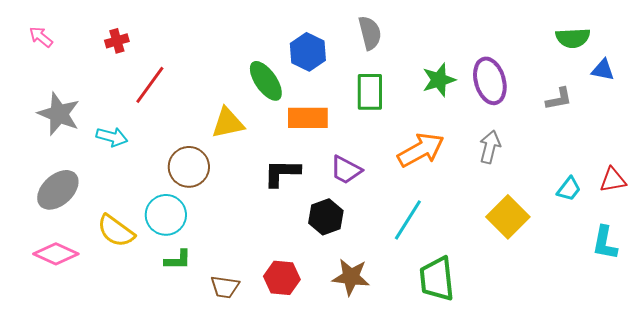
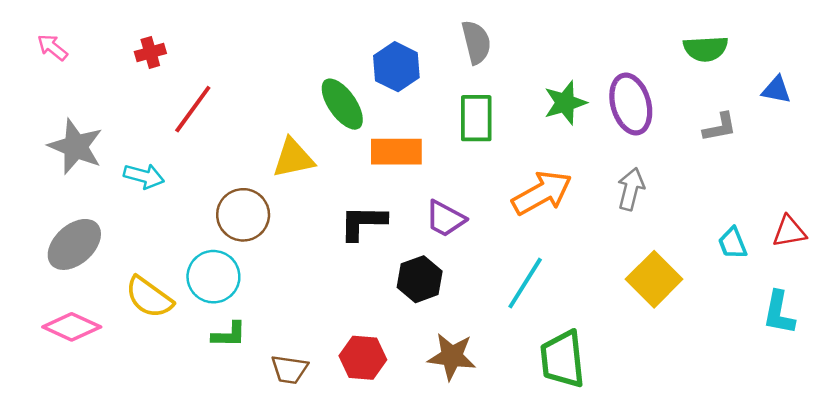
green semicircle: (573, 38) -> (706, 49), moved
cyan trapezoid: (569, 189) -> (733, 243), turned 120

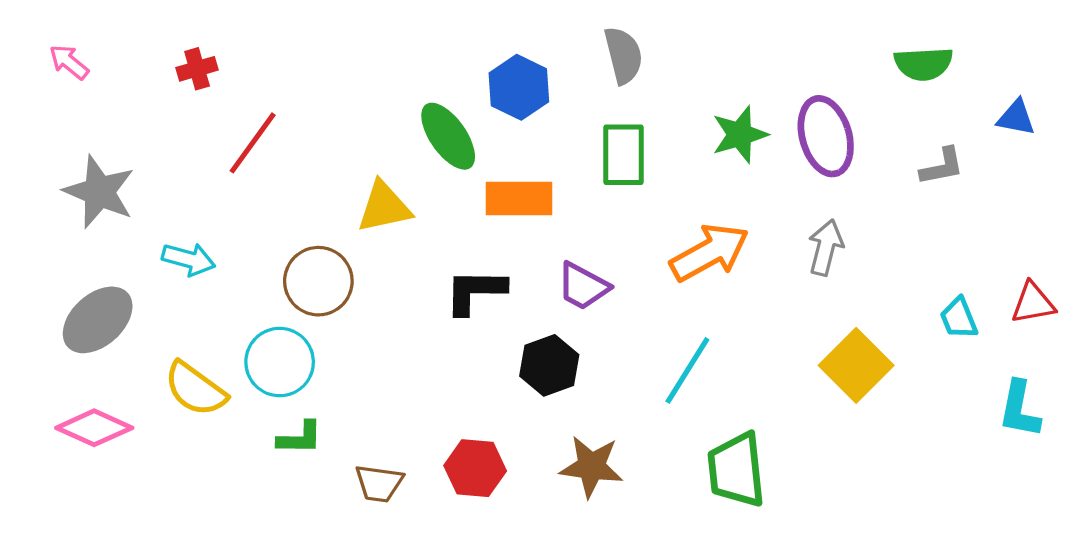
cyan arrow: (144, 176) -> (189, 259), moved

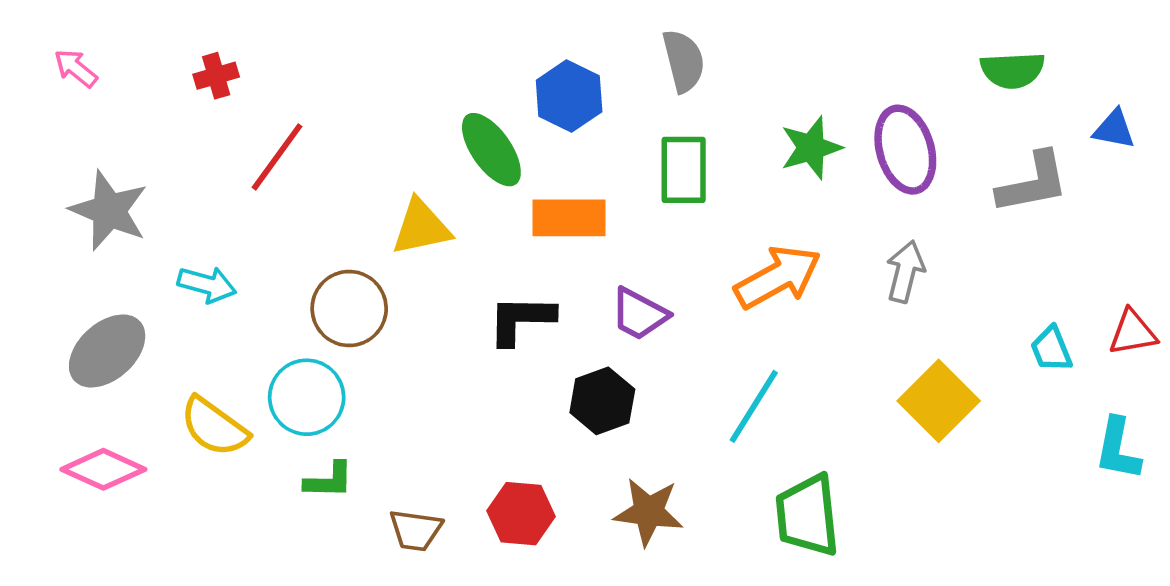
gray L-shape: (942, 167) -> (1033, 183), size x1.5

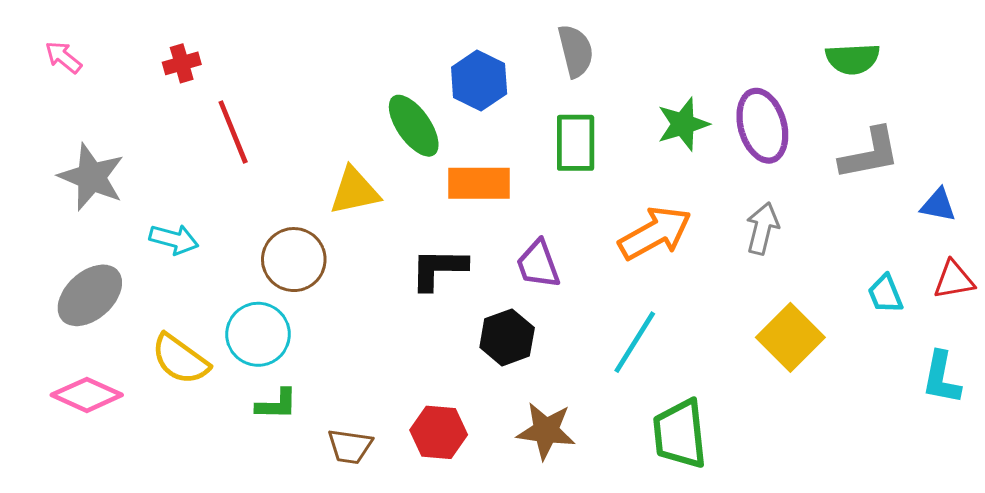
blue triangle: (1114, 129) -> (938, 205), moved
red line: (277, 157) -> (233, 132), turned -58
purple trapezoid: (639, 314) -> (538, 264), turned 42

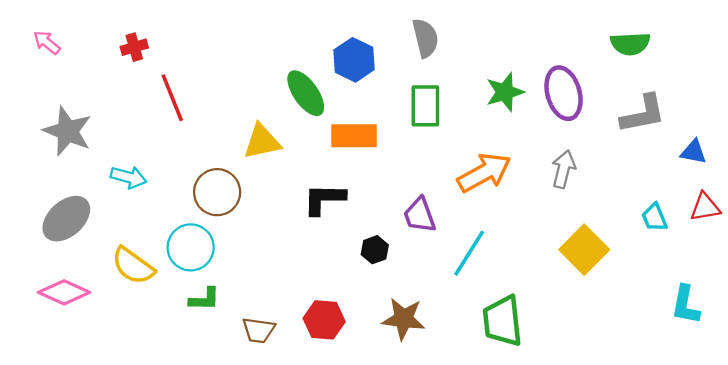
purple trapezoid: (538, 264) -> (420, 215), moved
black hexagon: (507, 337) -> (375, 250), size x0.7
cyan L-shape: (941, 378) -> (686, 305), moved

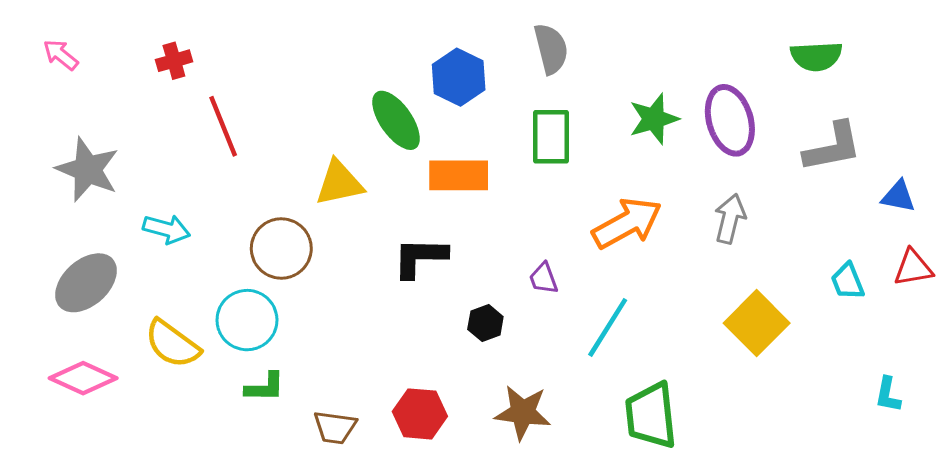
purple trapezoid: (420, 215) -> (544, 278), size x0.7
cyan L-shape: (686, 305) -> (888, 395), size x0.7

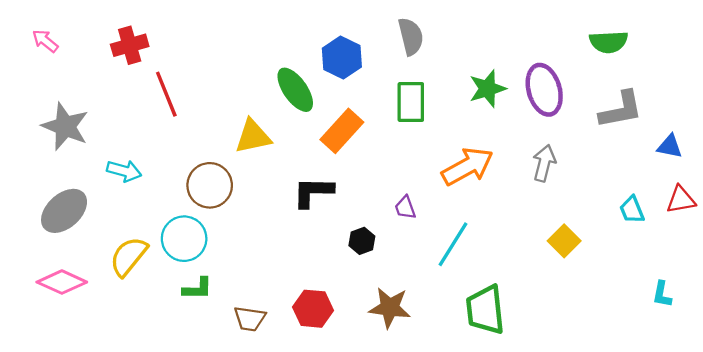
red cross: (174, 61) -> (130, 45), size x1.4
orange rectangle: (459, 175) -> (342, 131), turned -48
yellow square: (757, 323) -> (564, 241), size x0.7
yellow semicircle: (172, 344) -> (129, 256), turned 93

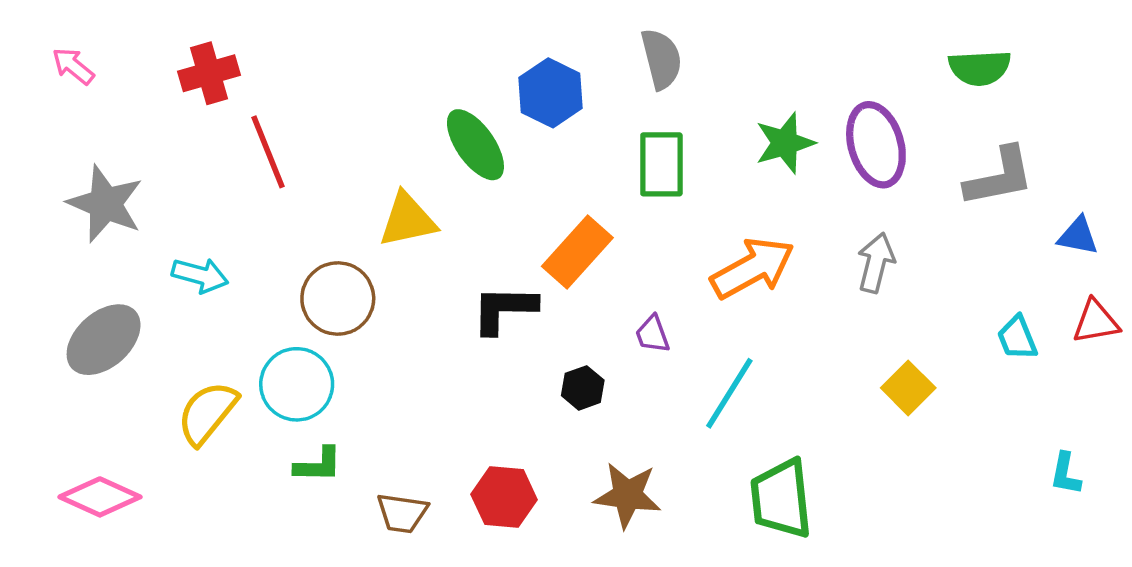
orange rectangle: (342, 131) -> (577, 252), moved
pink diamond: (62, 282) -> (100, 497), moved

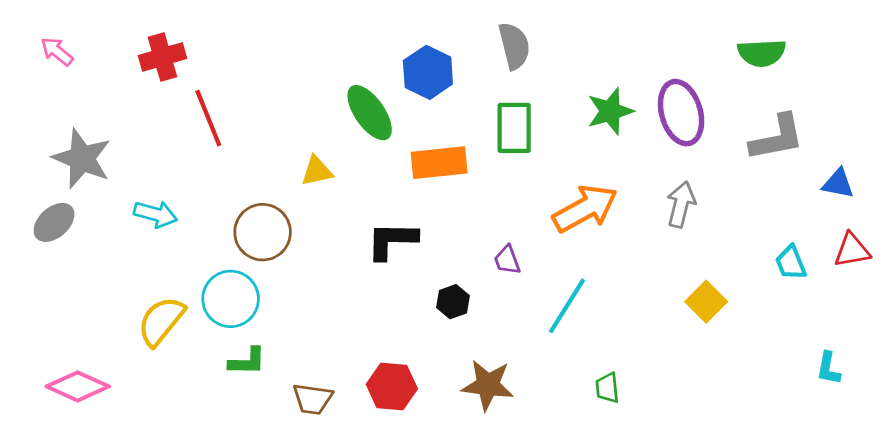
yellow triangle: (408, 220) -> (317, 171), size x0.7
orange rectangle: (577, 252) -> (439, 163), moved, turned 42
gray ellipse: (104, 340) -> (54, 222), moved, size x0.7
green trapezoid: (781, 499) -> (607, 388), size x0.5

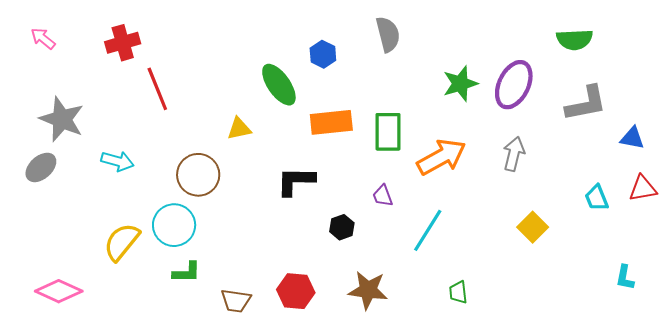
blue hexagon: (428, 72) -> (323, 54), size x0.7
purple ellipse: (681, 113) -> (514, 85), turned 42
green rectangle: (514, 128) -> (388, 132), moved

